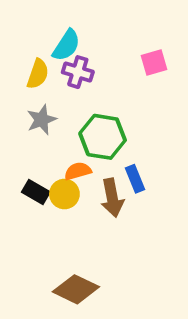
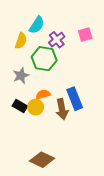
purple cross: (78, 72) -> (57, 40), moved, turned 35
gray star: (42, 120) -> (21, 75), moved
green hexagon: (103, 137) -> (44, 59), moved
blue rectangle: (135, 179) -> (75, 99), size x1.5

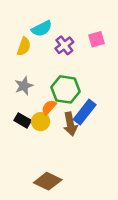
cyan semicircle: (37, 25) -> (42, 29), turned 30
green hexagon: (44, 59) -> (66, 89), moved
orange semicircle: (43, 94) -> (49, 107), turned -32
blue rectangle: (75, 99) -> (85, 112), turned 60

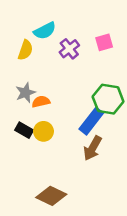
green hexagon: (66, 89) -> (108, 99), moved
orange semicircle: (49, 107) -> (41, 102), moved, turned 35
brown arrow: (70, 124) -> (93, 148), moved, turned 40

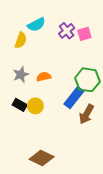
purple cross: (69, 49) -> (67, 31), moved
orange semicircle: (41, 102) -> (44, 77), moved
brown arrow: (93, 148) -> (86, 114), moved

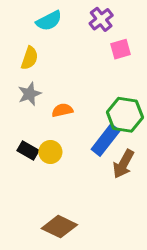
cyan semicircle: (36, 25) -> (49, 21), moved
purple cross: (67, 31) -> (101, 19), moved
gray star: (21, 75) -> (30, 94), moved

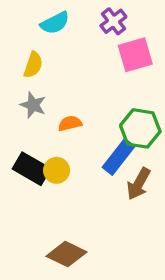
pink square: (120, 49) -> (135, 55), size x1.5
gray star: (30, 94) -> (33, 105), turned -30
black rectangle: (28, 150) -> (31, 169), size x1.5

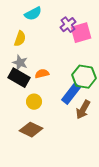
purple cross: (113, 21) -> (68, 25), moved
black rectangle: (31, 169) -> (19, 78), moved
brown diamond: (67, 254) -> (31, 130), moved

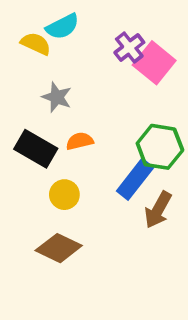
pink square: (81, 33) -> (154, 63), turned -35
yellow semicircle: (20, 39) -> (36, 44), moved, turned -84
gray star: (20, 63) -> (57, 97), moved

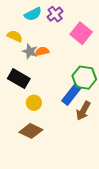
yellow semicircle: (36, 44) -> (15, 36), moved
purple cross: (129, 48) -> (55, 14), moved
orange semicircle: (80, 141) -> (42, 51), moved

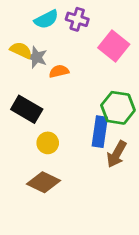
purple cross: (55, 14) -> (77, 19), turned -35
gray star: (30, 51) -> (36, 57), moved
blue rectangle: (71, 95) -> (100, 132), turned -30

